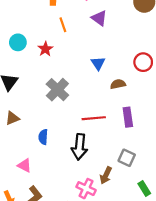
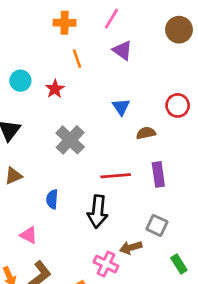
brown arrow: (106, 175) -> (131, 247), turned 49

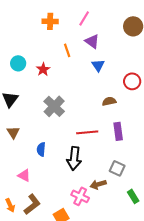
orange line: (77, 59) -> (67, 50), moved
blue triangle: (121, 107) -> (98, 65), moved
brown triangle: (14, 176) -> (13, 132), turned -40

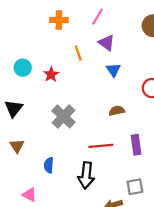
brown semicircle: (109, 101) -> (117, 111), moved
gray square: (117, 168) -> (135, 187), turned -35

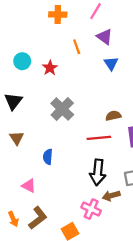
brown semicircle: (117, 111) -> (113, 116), moved
black arrow: (86, 175) -> (98, 172), moved

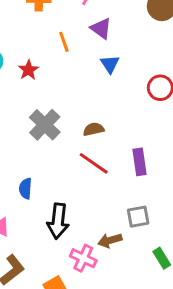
brown semicircle: (113, 116) -> (94, 129), moved
red line: (99, 138) -> (94, 163), turned 40
black arrow: (98, 172) -> (58, 221), moved

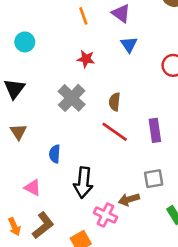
orange line: (64, 42) -> (83, 16), moved
red star: (28, 70) -> (86, 59), moved, turned -30
brown semicircle: (94, 129) -> (115, 102), turned -72

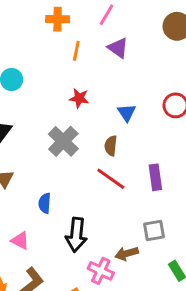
orange line: (83, 16) -> (76, 51), turned 30
blue triangle: (129, 45) -> (127, 113), moved

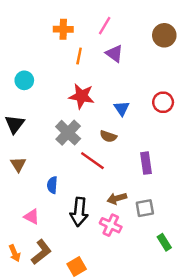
red star: (79, 98) -> (82, 96), size x1.5
brown semicircle: (111, 146) -> (108, 136), turned -77
red line: (111, 179) -> (92, 161), moved
brown arrow: (127, 254) -> (117, 198), moved
pink cross: (101, 271) -> (111, 225), moved

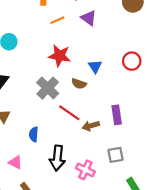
orange line: (79, 56) -> (57, 20), turned 56
brown semicircle: (108, 136) -> (79, 84), moved
brown arrow: (117, 198) -> (91, 126), moved

